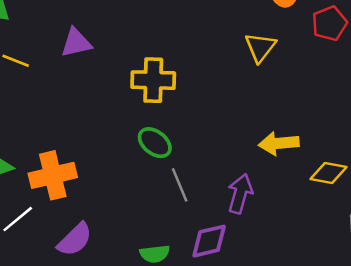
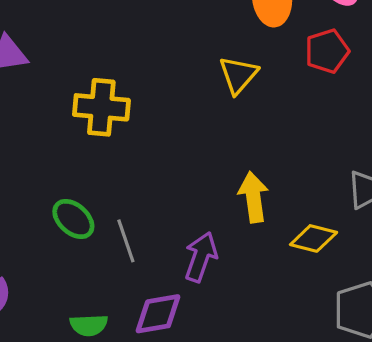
green ellipse: (155, 143) -> (73, 219), moved
yellow arrow: (279, 143) -> (253, 197), turned 84

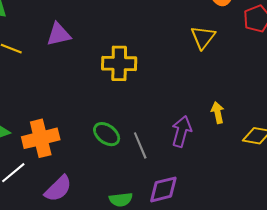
yellow arrow: (253, 197) -> (218, 113), size x0.7
purple arrow: (201, 257) -> (182, 131), moved

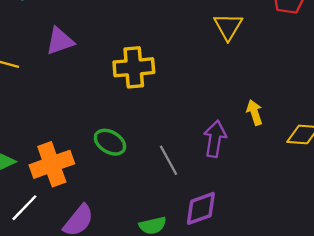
green ellipse: (107, 134) -> (110, 142), moved

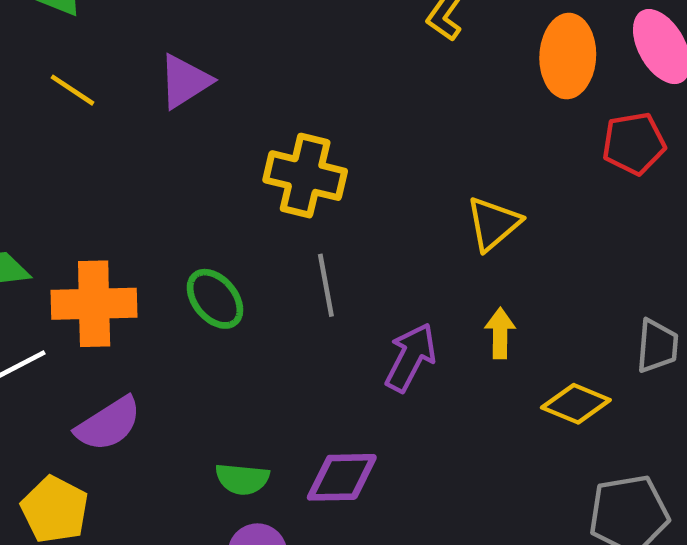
yellow triangle: (228, 27) -> (493, 224), moved
purple triangle: (60, 41) -> (185, 81), turned -32
gray line: (168, 160) -> (326, 285), moved

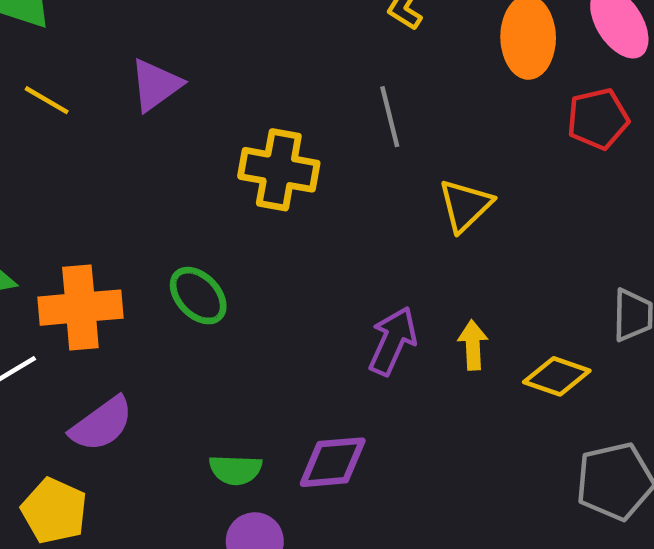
gray line: (326, 285) -> (390, 117), moved
yellow arrow: (500, 333) -> (473, 345), moved

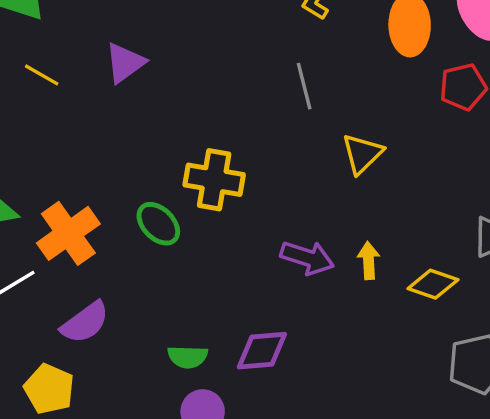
yellow cross: (279, 170) -> (214, 180), moved
orange cross: (80, 308) -> (68, 233), turned -30
purple arrow: (393, 341) -> (307, 258), turned 84

